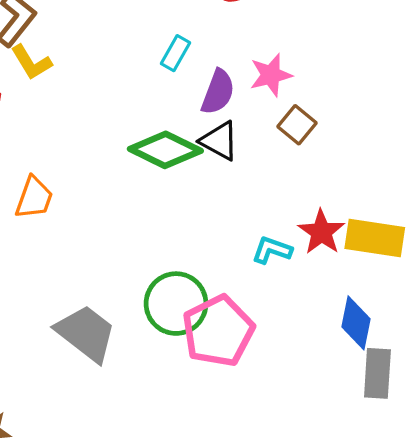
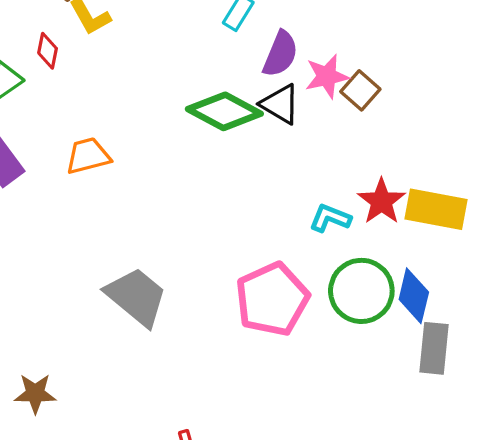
pink star: (271, 75) -> (327, 76), moved
orange trapezoid: (34, 198) -> (88, 156), turned -126
green circle: (176, 304) -> (361, 291), moved

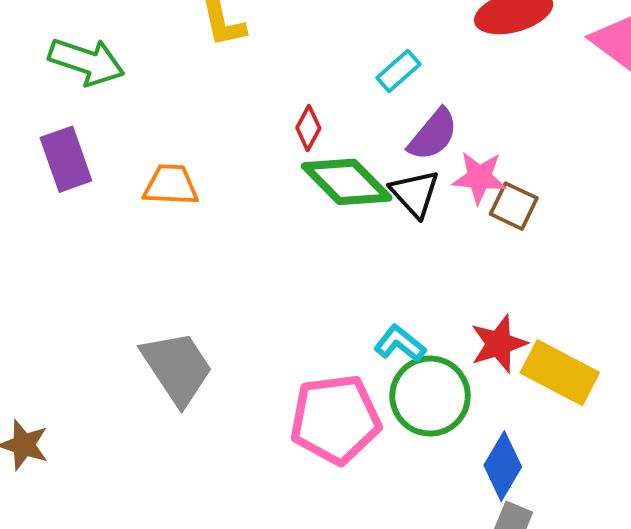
red diamond: (48, 51) -> (308, 128), moved
brown square: (360, 90) -> (514, 206), turned -33
cyan L-shape: (330, 218) -> (400, 343), moved
green circle: (361, 291) -> (430, 396), moved

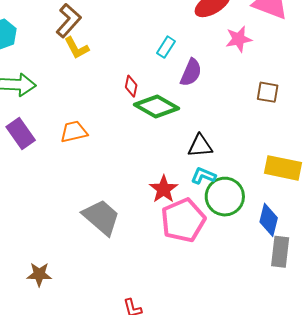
pink star: (479, 178) -> (239, 39), moved
black triangle: (415, 193) -> (200, 146), moved, turned -36
brown square: (514, 206) -> (268, 92), moved
red star: (499, 344) -> (164, 189), moved

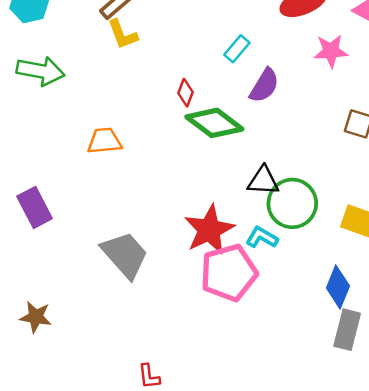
purple rectangle: (21, 134) -> (35, 207), moved
cyan L-shape: (203, 176) -> (262, 237), moved
red star: (164, 189) -> (209, 230), size x1.4
green circle: (225, 197) -> (292, 203), moved

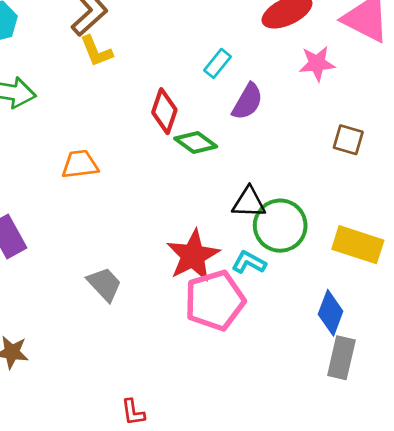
red diamond: (186, 93) -> (164, 111), size x1.5
green diamond: (214, 123) -> (196, 142), size x0.7
gray trapezoid: (125, 255) -> (104, 284), size x0.7

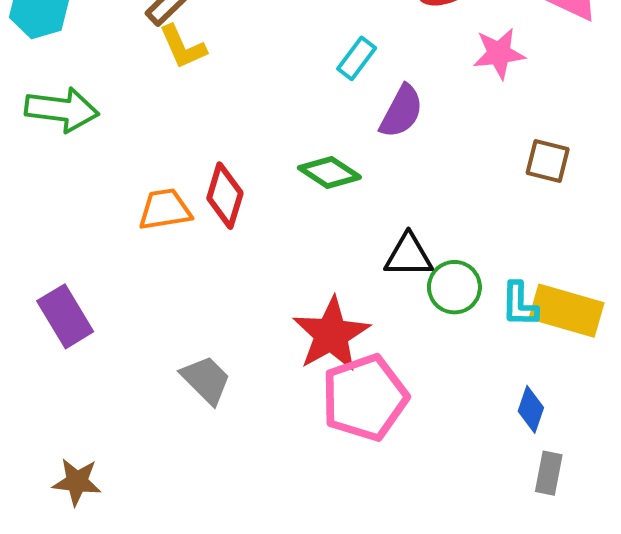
red diamond: (164, 111) -> (225, 196), moved
green circle: (280, 226) -> (454, 287), size x0.7
cyan L-shape: (249, 262) -> (519, 304), moved, turned -116
blue diamond: (331, 313) -> (531, 409), size x0.7
gray rectangle: (341, 358) -> (549, 473), size x0.7

